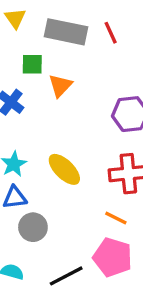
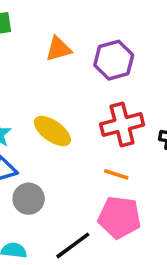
orange triangle: (60, 86) -> (58, 49), moved, turned 40

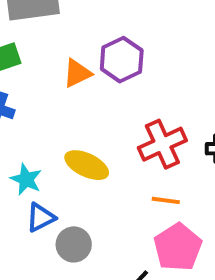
purple hexagon: (114, 60) -> (122, 60), moved
pink pentagon: (119, 217) -> (178, 247), turned -30

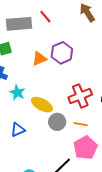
cyan star: (26, 179) -> (17, 92), moved
gray circle: (74, 244) -> (57, 122), moved

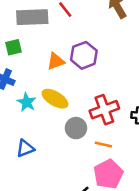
yellow ellipse: (42, 105) -> (55, 99), moved
gray circle: (57, 122) -> (76, 128), moved

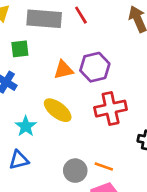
cyan star: (27, 102) -> (26, 126), moved
red cross: (104, 110) -> (111, 109), moved
gray circle: (76, 128) -> (75, 171), moved

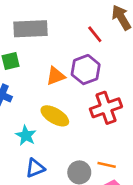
red line: (81, 15) -> (95, 34), moved
blue triangle: (19, 160) -> (35, 168), moved

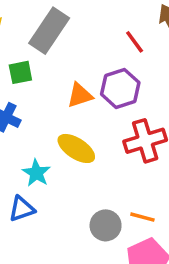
gray rectangle: (31, 29) -> (49, 31), turned -56
blue triangle: (35, 168) -> (22, 209), moved

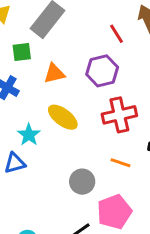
orange triangle: (80, 95) -> (54, 73), moved
orange line: (142, 217) -> (120, 163), moved

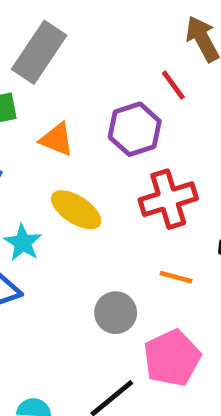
red line: (117, 34) -> (173, 85), moved
orange triangle: (54, 73) -> (57, 139), turned 40

